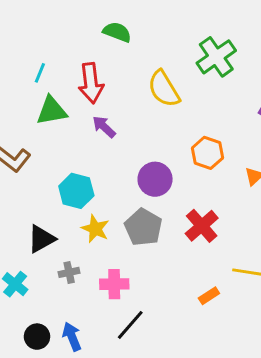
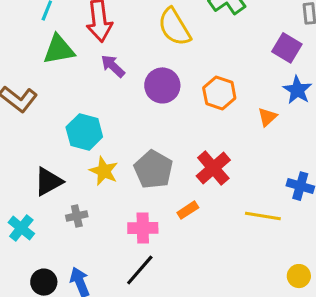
purple circle: (155, 179) -> (162, 85), moved
pink cross: (114, 284) -> (143, 228), moved
orange rectangle: (209, 296) -> (188, 210), moved

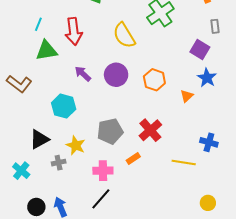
purple arrow: (113, 66) -> (83, 74), moved
gray pentagon: (153, 170) -> (110, 131), turned 30
yellow star: (104, 171) -> (76, 145), moved

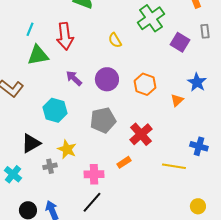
yellow semicircle: (124, 35) -> (115, 40), size x0.6
purple square: (200, 50) -> (180, 42), moved
gray pentagon: (110, 131) -> (103, 120), moved

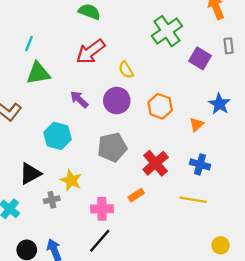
red arrow: (65, 36) -> (91, 52), moved, turned 60
yellow semicircle: (115, 40) -> (126, 70), moved
blue cross: (199, 146) -> (200, 164), moved

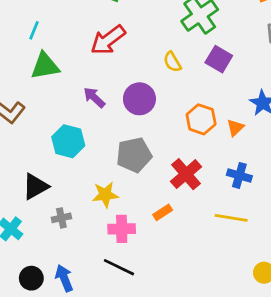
purple square: (200, 58) -> (219, 59), moved
yellow semicircle: (126, 70) -> (172, 62), moved
orange hexagon: (160, 106) -> (201, 119), moved
yellow star: (71, 180) -> (105, 195), moved, turned -30
black line: (100, 241) -> (119, 267), turned 75

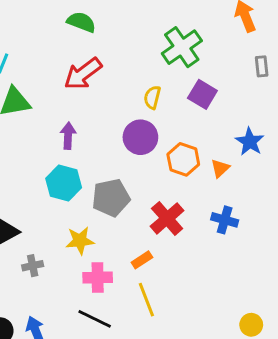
yellow semicircle: (172, 62) -> (152, 97), turned 45
purple arrow: (94, 97) -> (68, 136), turned 50
purple circle: (139, 99) -> (140, 137), moved
cyan hexagon: (68, 141) -> (64, 183), moved
yellow line: (231, 218) -> (146, 300), moved, turned 60

